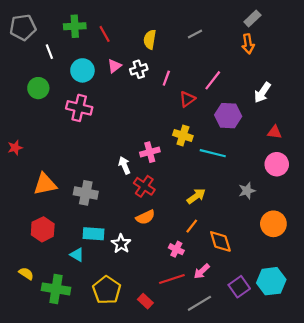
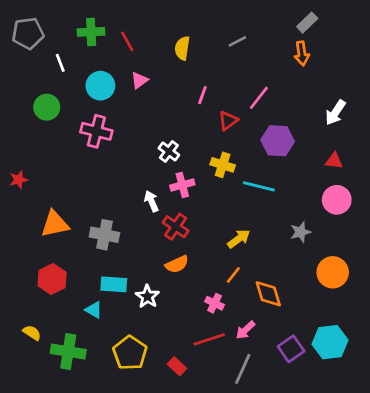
white cross: (139, 69) -> (169, 151), moved, turned -35
white arrow: (262, 92) -> (335, 113), moved
gray line: (199, 303) -> (243, 369), turned -35

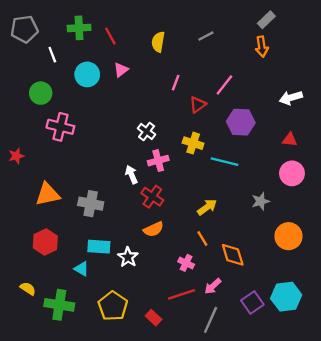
white arrow: (335, 113) -> (291, 98), turned 40
pink cross: (96, 131) -> (60, 127), moved
orange line: (233, 275) -> (202, 239), turned -70

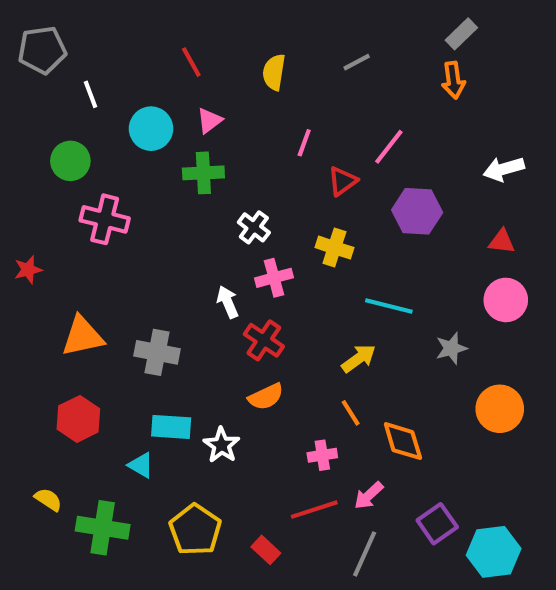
green cross: (79, 28) -> (203, 173), moved
cyan line: (224, 162) -> (389, 306), moved
pink cross: (186, 263) -> (322, 455), turned -35
cyan hexagon: (286, 297) -> (494, 552), moved

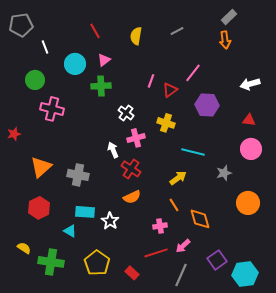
pink line: (304, 143) -> (151, 81), moved
orange triangle: (82, 336) -> (41, 167), turned -30

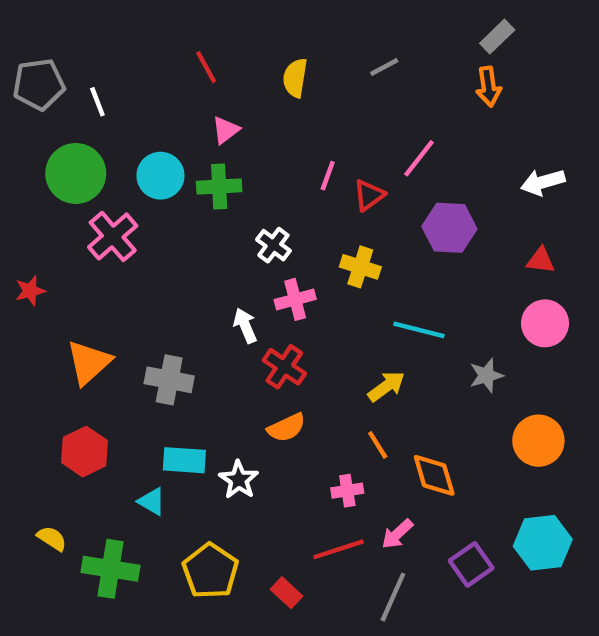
gray pentagon: (21, 25) -> (39, 84), moved
cyan circle: (75, 64) -> (160, 176), moved
green circle: (35, 80) -> (76, 173), size x1.4
pink cross: (52, 109) -> (113, 236), turned 35
cyan hexagon: (245, 274) -> (543, 543), moved

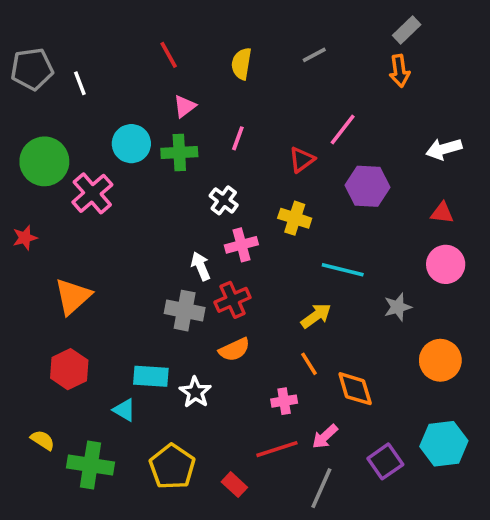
green circle: (76, 173) -> (44, 161), moved
pink line: (328, 176) -> (238, 138), moved
red cross: (284, 367) -> (233, 300), turned 32
gray cross: (169, 380) -> (185, 311), moved

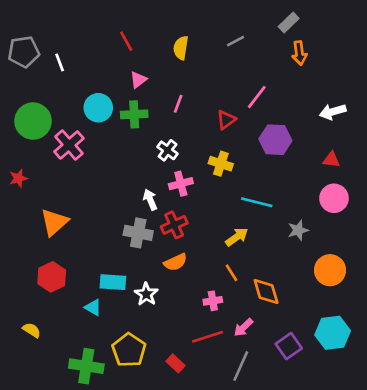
gray rectangle: (407, 30) -> (289, 22), moved
green cross: (91, 465) -> (86, 366), moved

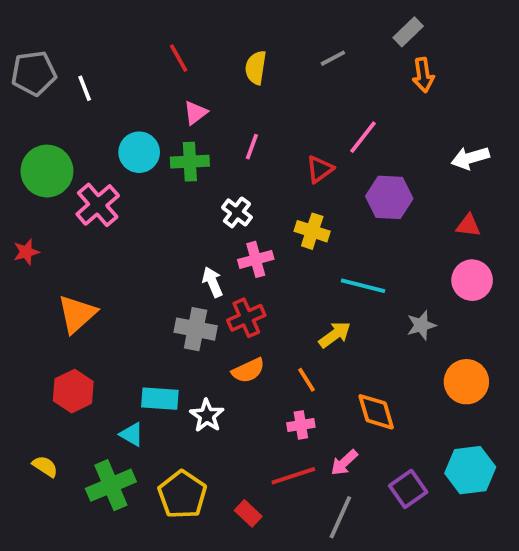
orange line: (231, 273) -> (307, 380), moved
green cross: (86, 366) -> (111, 485), moved, turned -32

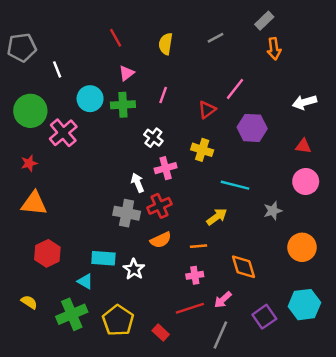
white line: (85, 88) -> (57, 69), moved
red star: (26, 252) -> (29, 163), moved
orange triangle: (77, 314) -> (34, 203), moved, turned 48
orange line: (307, 380) -> (198, 246), turned -63

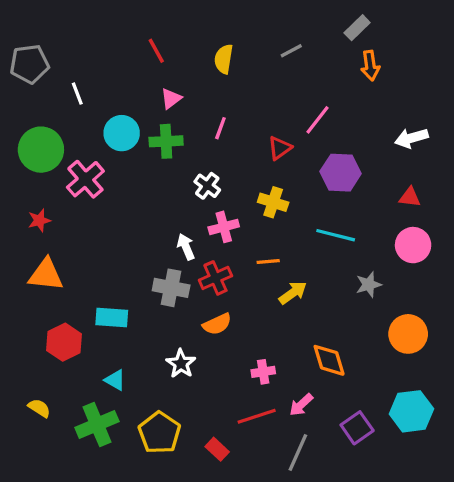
cyan line: (235, 185) -> (336, 235), moved
orange line: (198, 246) -> (268, 262), moved
cyan rectangle: (103, 258) -> (112, 317), moved

